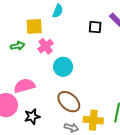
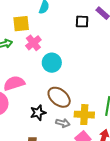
black star: (32, 117) -> (38, 113), moved

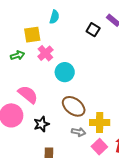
black square: (82, 22) -> (93, 30), turned 32
pink semicircle: (14, 83) -> (28, 94), turned 60
black star: (38, 113) -> (41, 124), moved

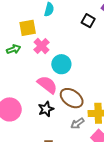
pink semicircle: (28, 94) -> (47, 85), moved
black star: (41, 124) -> (46, 109), moved
gray arrow: (79, 132) -> (77, 124), turned 136

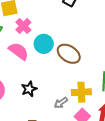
pink semicircle: (47, 85) -> (19, 51), moved
brown ellipse: (72, 98) -> (69, 54), moved

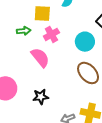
cyan circle: (44, 44) -> (85, 42), moved

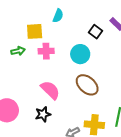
pink cross: (51, 34) -> (46, 51), turned 35
pink semicircle: (40, 58) -> (50, 90), moved

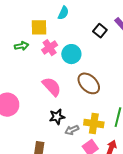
pink cross: (46, 51) -> (50, 48), turned -35
cyan circle: (80, 54) -> (71, 54), moved
black star: (43, 114) -> (57, 117), moved

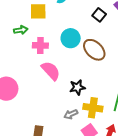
pink cross: (50, 48) -> (40, 45), moved, turned 35
brown ellipse: (89, 83) -> (94, 50), moved
black star: (57, 117) -> (77, 87), moved

